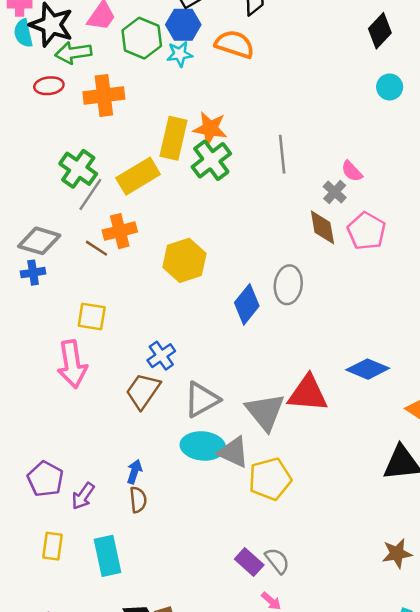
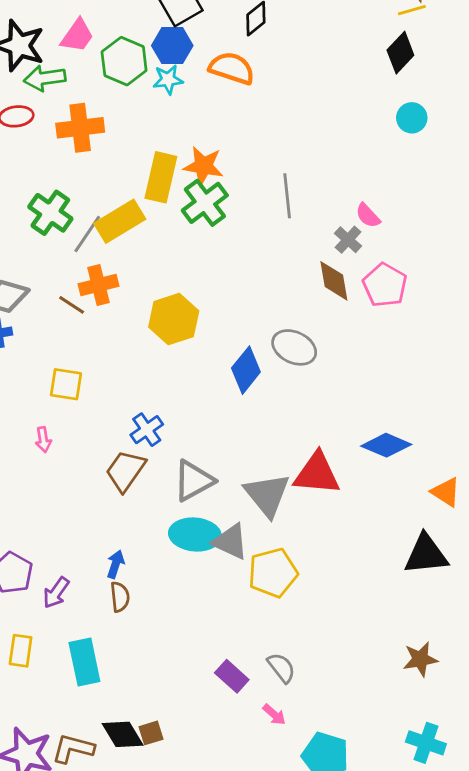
gray line: (90, 194) -> (87, 234), moved
gray ellipse: (288, 285) -> (294, 347), turned -72
pink arrow: (72, 364) -> (43, 440), size x0.5
purple rectangle: (249, 562) -> (232, 676), moved

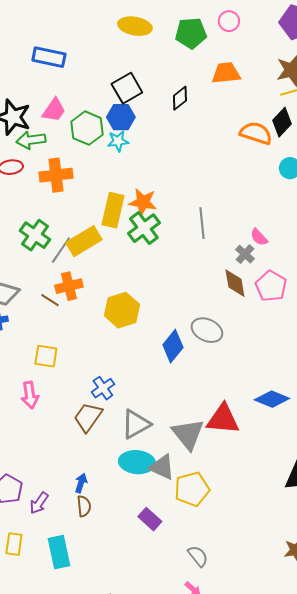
orange semicircle: (232, 68) -> (256, 133), moved
pink arrow: (43, 440) -> (30, 395), size x1.5
purple rectangle: (232, 676) -> (150, 519), moved

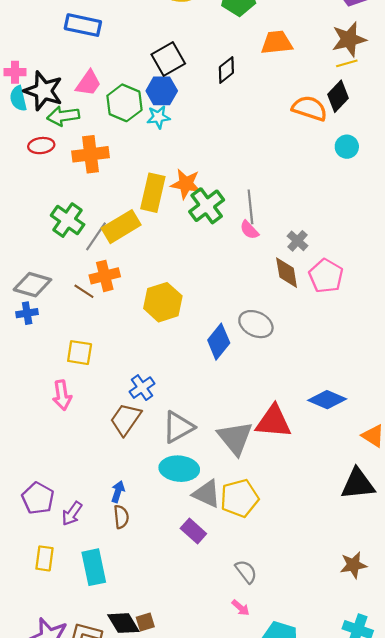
green cross: (144, 228) -> (207, 206), moved
pink semicircle: (259, 237) -> (249, 230), moved
gray triangle: (162, 467) -> (207, 494), moved

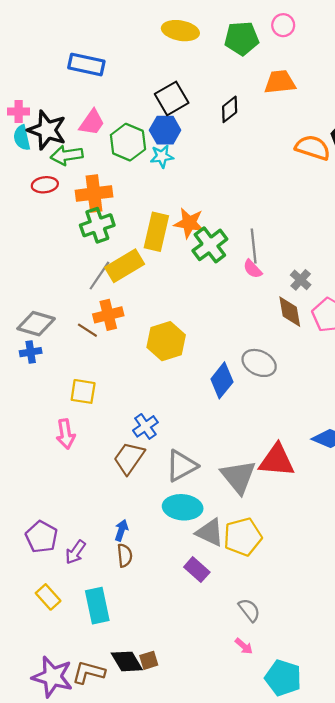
green cross: (68, 220) -> (97, 225), moved, turned 36
yellow rectangle: (45, 558) -> (48, 597), turned -50

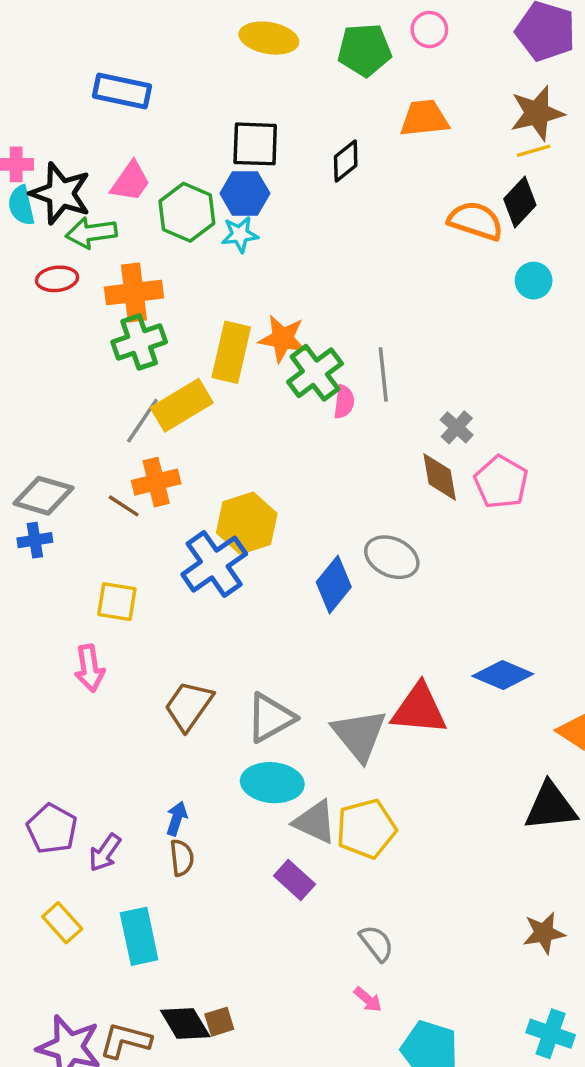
black square: (172, 98) -> (255, 144), turned 32
pink semicircle: (253, 269) -> (344, 402), moved, turned -130
blue cross: (145, 426) -> (214, 564), moved, size x1.6

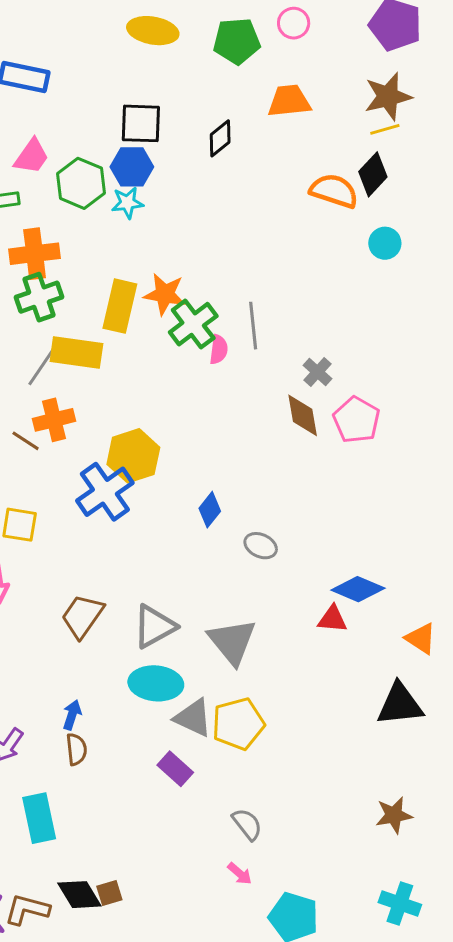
yellow rectangle: (182, 405) -> (76, 353), turned 39
gray ellipse: (392, 557) -> (261, 546), moved, size x0.7
blue diamond: (334, 585) -> (210, 510), size x0.7
red triangle: (419, 709) -> (332, 619), moved, size x0.6

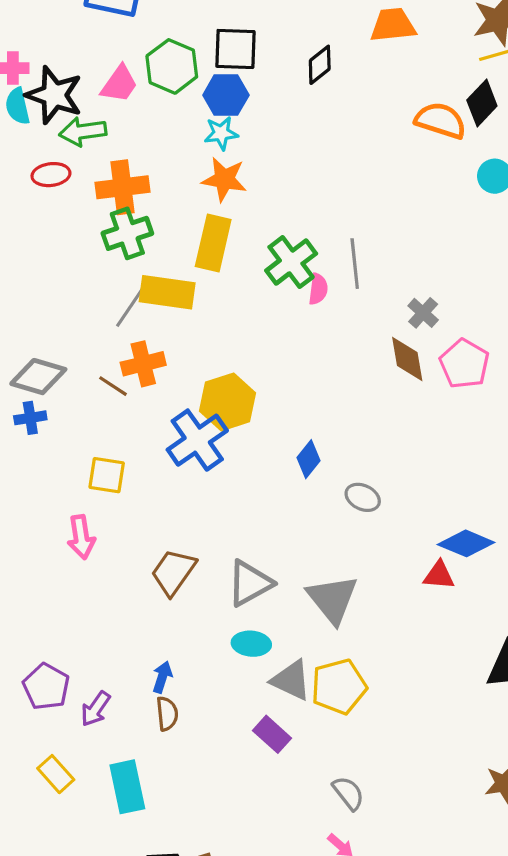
green hexagon: (81, 183) -> (172, 66), moved
orange star: (165, 294) -> (224, 179), moved
cyan ellipse: (156, 683) -> (251, 644), size x0.7

